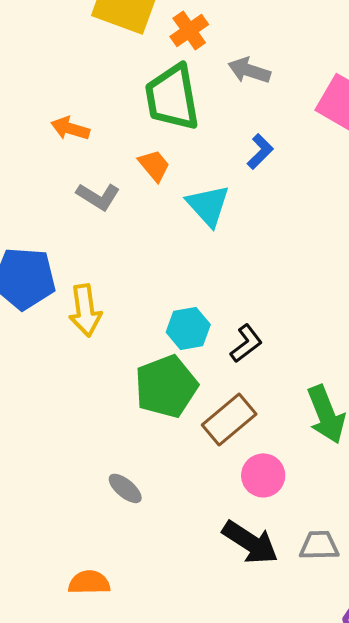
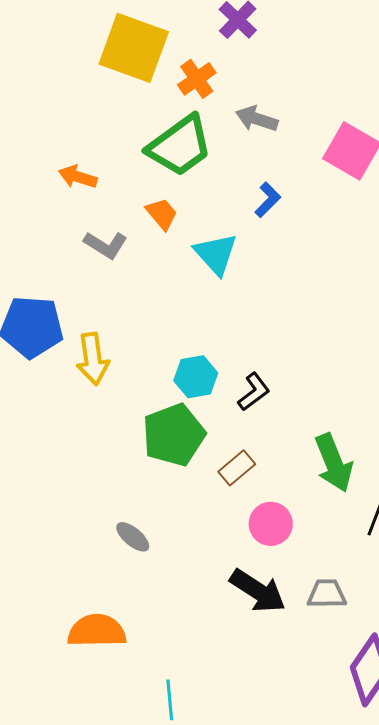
green trapezoid: (172, 97) -> (180, 146), turned -116
brown rectangle: (229, 419) -> (237, 468), size x0.7
orange semicircle: (89, 582) -> (97, 631), size x1.4

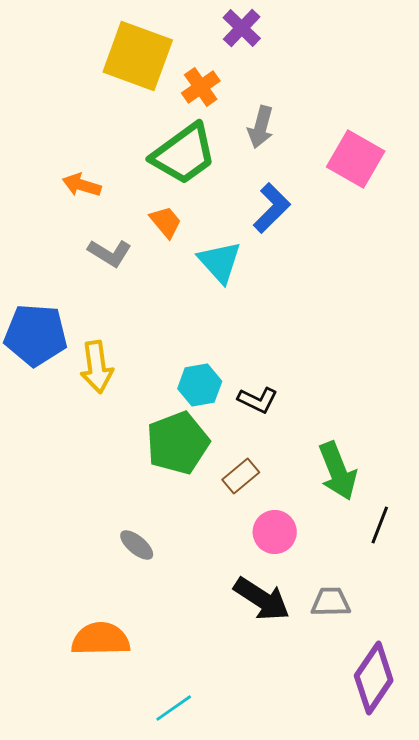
gray arrow: (257, 119) -> (261, 127), turned -93
blue L-shape: (268, 200) -> (272, 208), size x1.4
black L-shape: (254, 392) -> (258, 400), turned 63
cyan line: (170, 700) -> (174, 708), turned 60

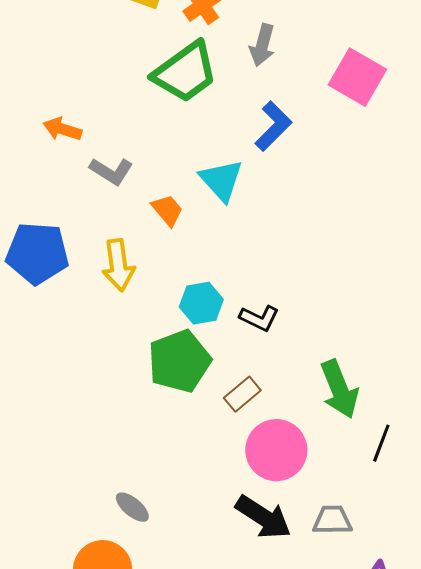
orange arrow: (82, 185) -> (62, 129), moved
orange trapezoid: (166, 222) -> (167, 210), moved
yellow arrow: (97, 367) -> (118, 265), moved
pink circle: (275, 532) -> (276, 450), size x1.4
gray ellipse: (137, 545) -> (132, 507), moved

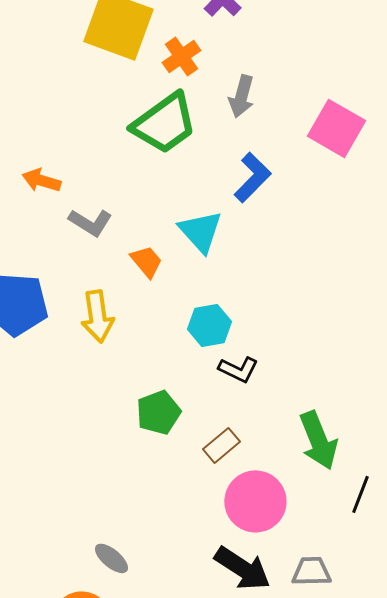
cyan hexagon: (201, 303) -> (209, 325), moved
green pentagon: (179, 361) -> (158, 412), size x0.7

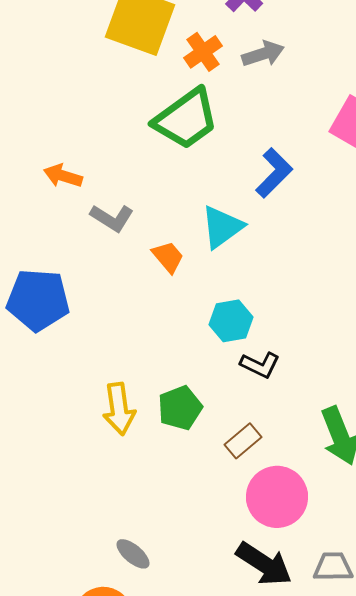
gray arrow: (241, 96) -> (263, 54), moved, turned -123
cyan triangle: (200, 231) -> (222, 227), turned 36
yellow arrow: (97, 316) -> (119, 409), moved

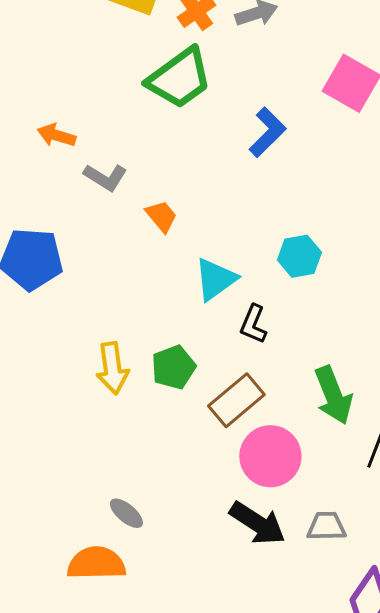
cyan triangle: (222, 227) -> (215, 279), moved
cyan hexagon: (231, 321) -> (299, 256), moved
black L-shape: (260, 365) -> (253, 324), turned 87
brown rectangle: (243, 441) -> (236, 400), size x1.5

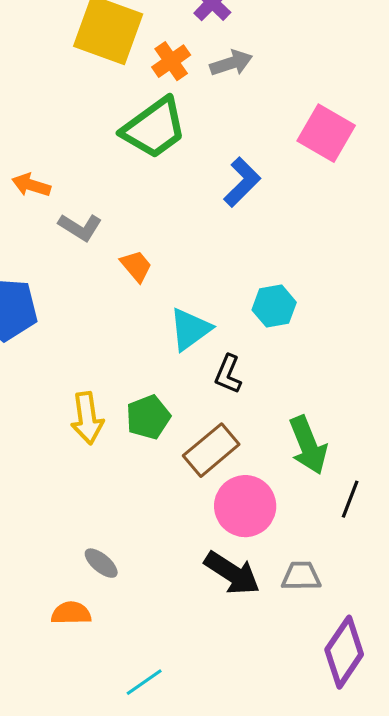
orange semicircle: (96, 563) -> (71, 613), size x0.7

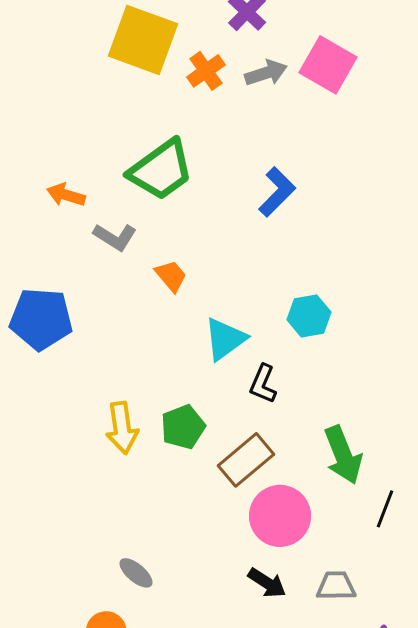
green trapezoid: (154, 128) -> (161, 170), moved
pink square: (326, 133) -> (328, 65), moved
black arrow: (232, 573) -> (267, 583), size x0.7

